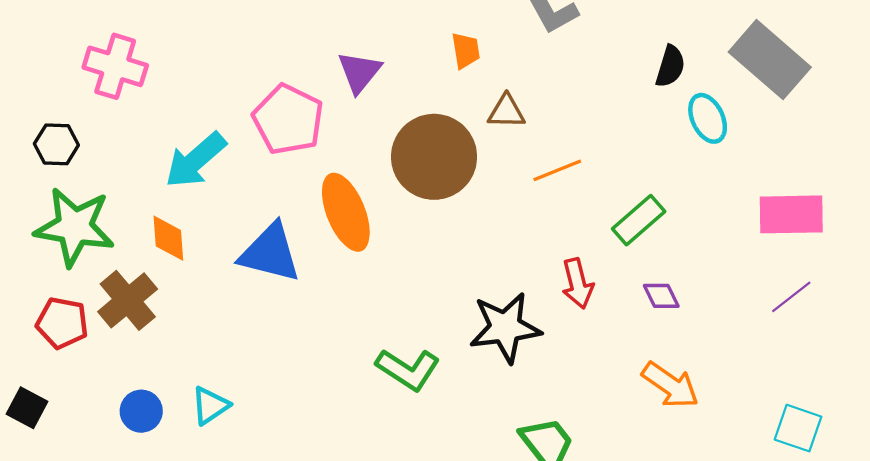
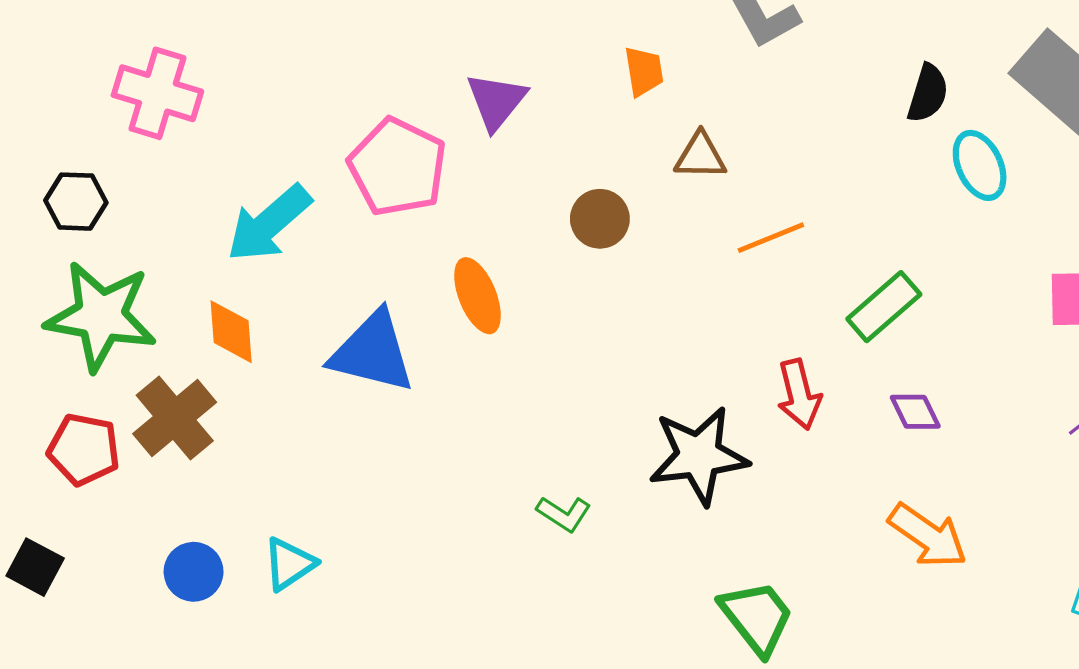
brown circle: (434, 157) -> (600, 219), size x0.5
orange ellipse: (346, 212) -> (477, 296), size x0.7
green L-shape: (408, 369) -> (564, 514), size x0.6

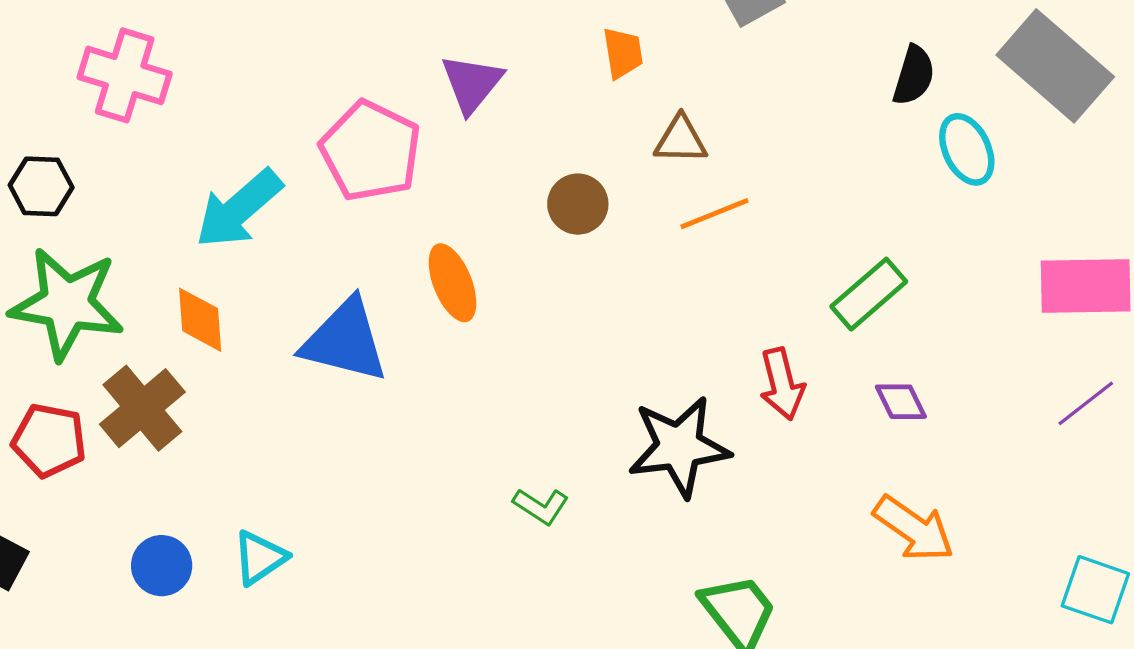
orange line: (771, 238) -> (714, 214), moved

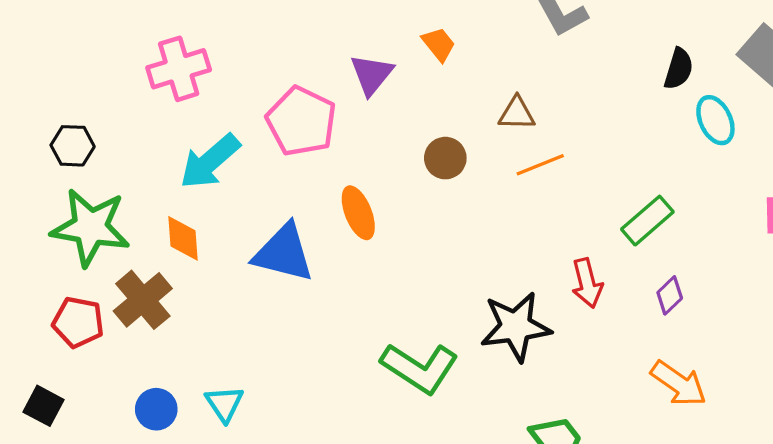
orange trapezoid: (623, 53) -> (439, 44), moved, turned -30
pink cross: (125, 75) -> (179, 69), moved, turned -34
purple diamond: (901, 402) -> (670, 295), turned 72
green L-shape: (541, 506) -> (420, 368), size x2.0
cyan triangle: (260, 558) -> (224, 404), turned -30

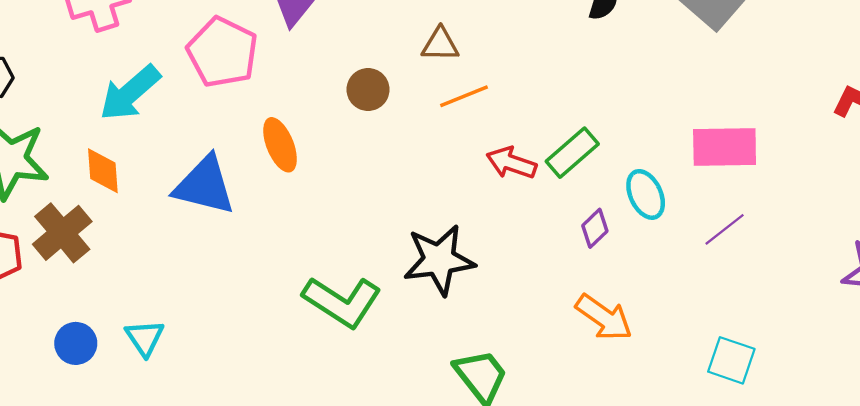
cyan ellipse: (715, 120) -> (646, 194), moved
red arrow: (587, 283) -> (511, 163), moved, turned 123

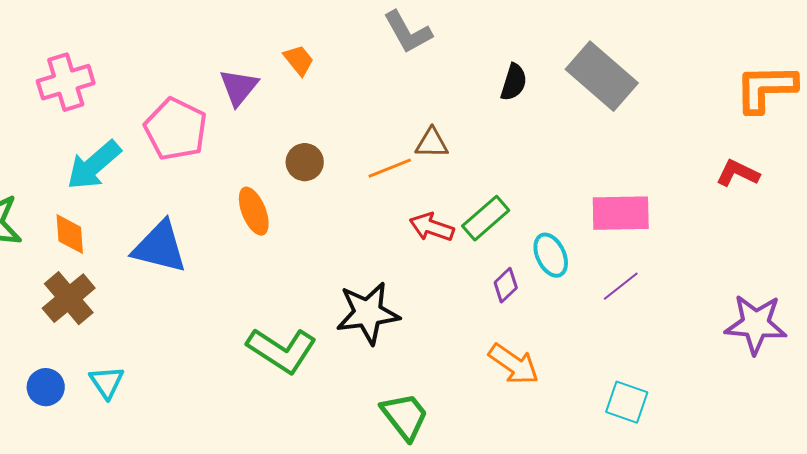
brown triangle: (440, 44) -> (432, 143), moved
orange ellipse: (280, 145) -> (254, 211), moved
brown cross: (62, 233) -> (69, 298), moved

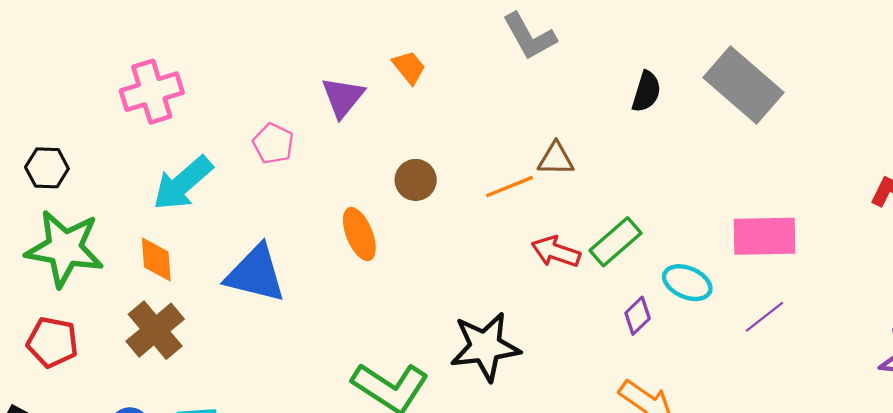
pink pentagon: (176, 129) -> (273, 144), size x0.6
cyan ellipse: (551, 255) -> (687, 283), turned -42

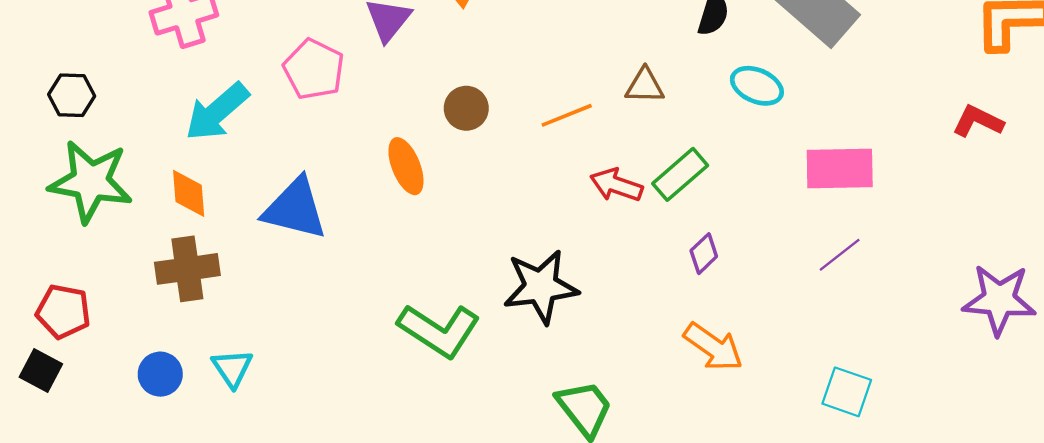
pink pentagon: (273, 144) -> (314, 69), size x1.4
brown triangle: (556, 159) -> (645, 86), moved
cyan ellipse: (687, 283) -> (757, 86), moved
brown cross: (155, 330) -> (187, 269), turned 32
red pentagon: (52, 342) -> (63, 311), moved

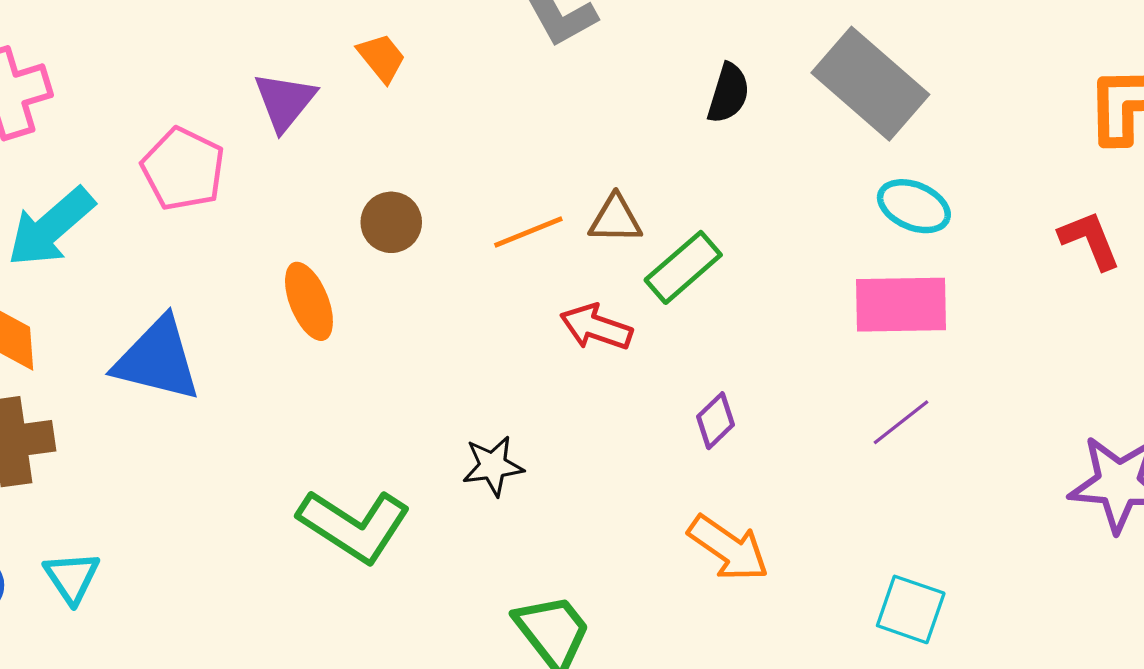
brown triangle: (645, 86) -> (615, 219), moved
cyan ellipse: (757, 86) -> (914, 206), moved
red L-shape: (978, 121) -> (1090, 240), turned 42
green rectangle: (680, 174) -> (683, 267), moved
black star: (541, 287) -> (493, 466), size x0.6

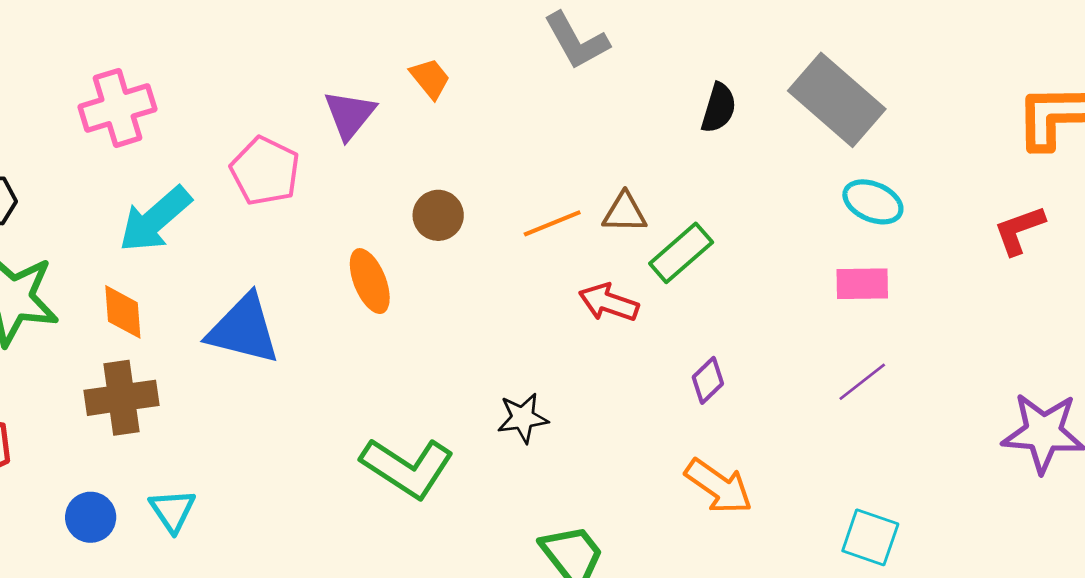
red L-shape: (1090, 240) -> (1019, 230), turned -88
pink rectangle: (901, 305) -> (862, 284), size x0.7

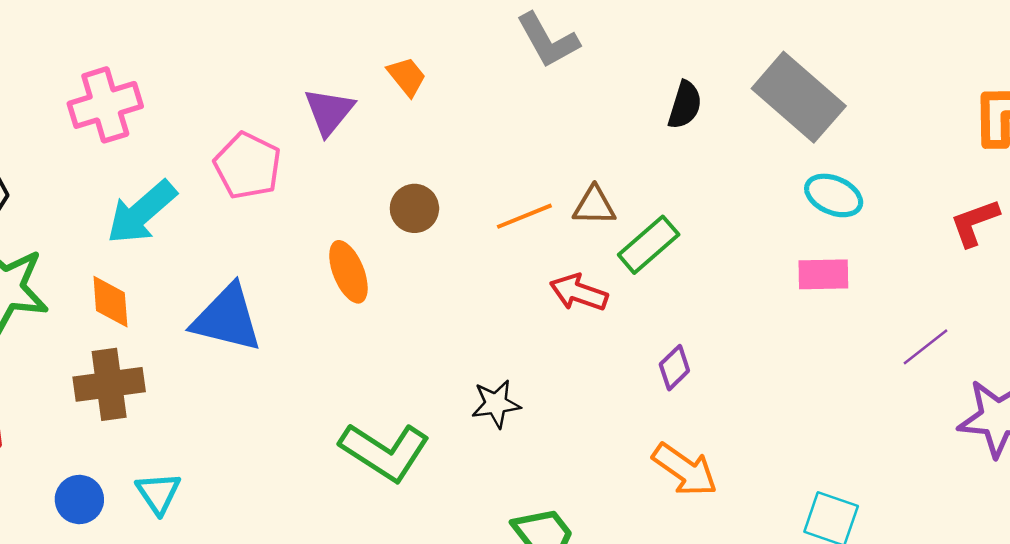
purple line: (862, 382) -> (925, 347), moved

